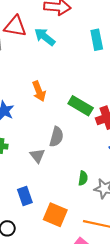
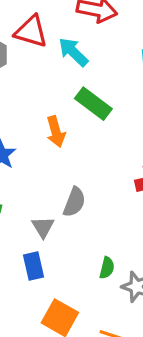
green rectangle: (81, 106) -> (93, 104), moved
blue rectangle: (25, 196) -> (33, 266), moved

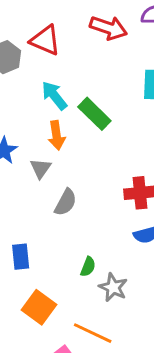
cyan arrow: (73, 52) -> (54, 96), moved
gray triangle: (43, 227) -> (41, 168), moved

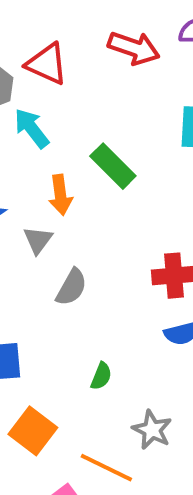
cyan arrow: (54, 96) -> (32, 128), moved
gray star: (113, 287) -> (152, 430), moved

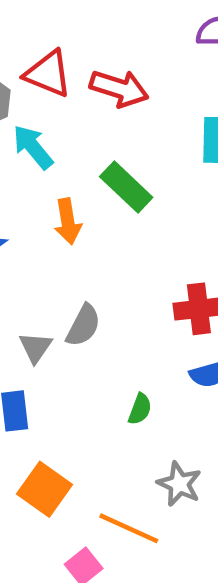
red arrow: (134, 48) -> (119, 88), moved
gray triangle: (38, 240) -> (35, 347), moved
green semicircle: (101, 376) -> (140, 409), moved

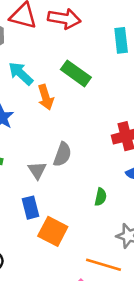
cyan arrow: (33, 147) -> (21, 73), moved
orange square: (45, 489) -> (53, 231), moved

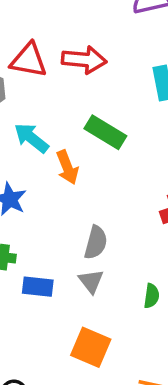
gray triangle: (37, 170) -> (91, 281), moved
blue rectangle: (30, 208) -> (38, 287), moved, turned -65

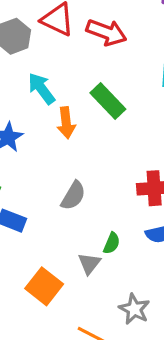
gray triangle: (91, 281) -> (89, 263), moved
green semicircle: (152, 296) -> (112, 243), moved

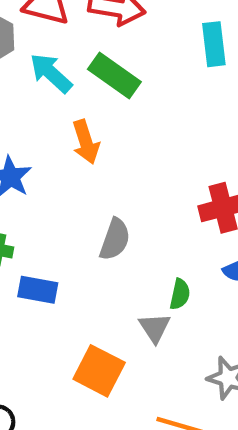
cyan arrow: (41, 89) -> (51, 73), moved
green rectangle: (108, 101) -> (114, 76), moved

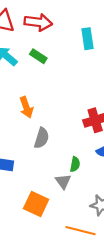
green rectangle: (114, 76) -> (38, 56), size x0.7
orange arrow: (86, 142) -> (26, 107), moved

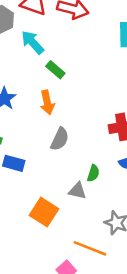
green rectangle: (38, 56) -> (55, 70), moved
gray triangle: (63, 181) -> (77, 191), turned -49

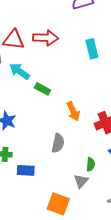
orange arrow: (47, 102) -> (73, 111), moved
gray triangle: (77, 191) -> (81, 181), turned -49

